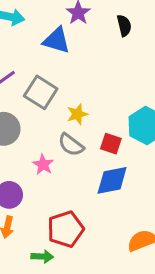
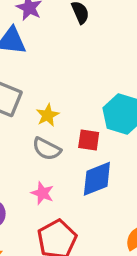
pink star: (43, 164) -> (42, 193), moved

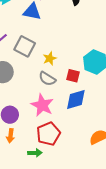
pink star: (42, 193) -> (42, 105), size x1.6

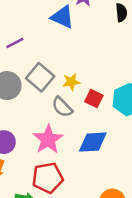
gray square: (25, 46) -> (40, 77), moved
red square: (73, 76) -> (94, 99), moved

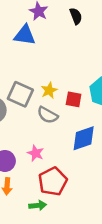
pink star: (48, 139) -> (36, 153), moved, size x0.6

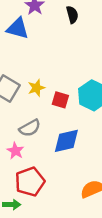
gray semicircle: (48, 115) -> (30, 128), moved, turned -65

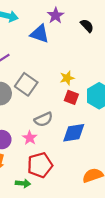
black semicircle: (72, 15) -> (87, 26), turned -32
yellow star: (36, 88) -> (67, 78), moved

